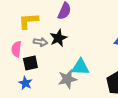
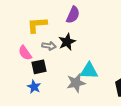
pink semicircle: (16, 49) -> (25, 53), turned -42

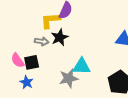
yellow L-shape: (37, 25) -> (51, 20), moved
pink semicircle: (25, 53) -> (18, 60), moved

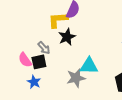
gray arrow: (42, 41) -> (44, 48), moved, turned 40

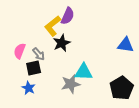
yellow L-shape: (58, 20) -> (53, 26), turned -35
pink semicircle: (25, 60) -> (20, 51), moved, turned 56

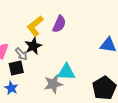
purple semicircle: (68, 16) -> (59, 24), moved
black star: (62, 43) -> (33, 46), moved

